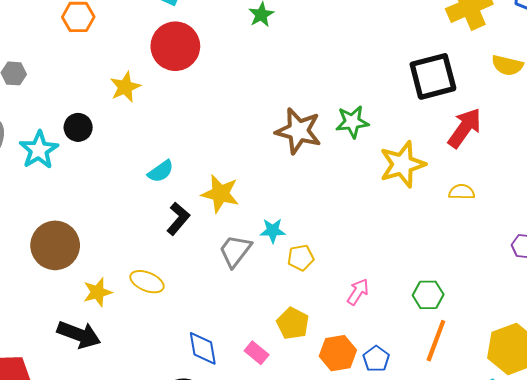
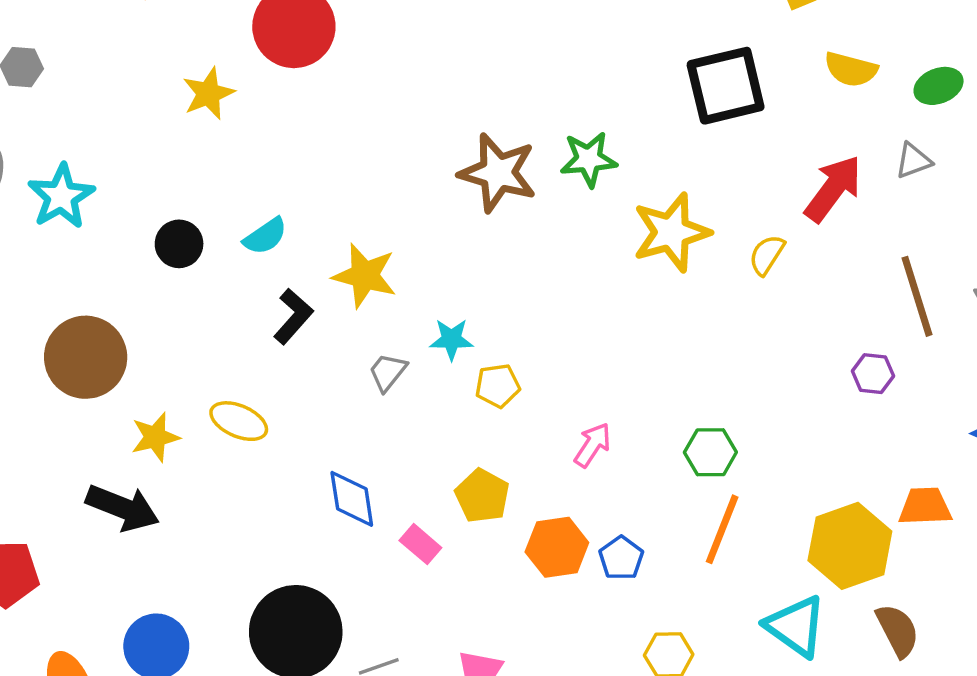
black circle: (78, 127) -> (179, 244), moved
red arrow: (465, 128) -> (833, 189), moved
yellow semicircle: (462, 192) -> (767, 255), moved, turned -60
gray trapezoid: (235, 251) -> (388, 372), size x0.7
blue diamond: (203, 348) -> (352, 499), moved

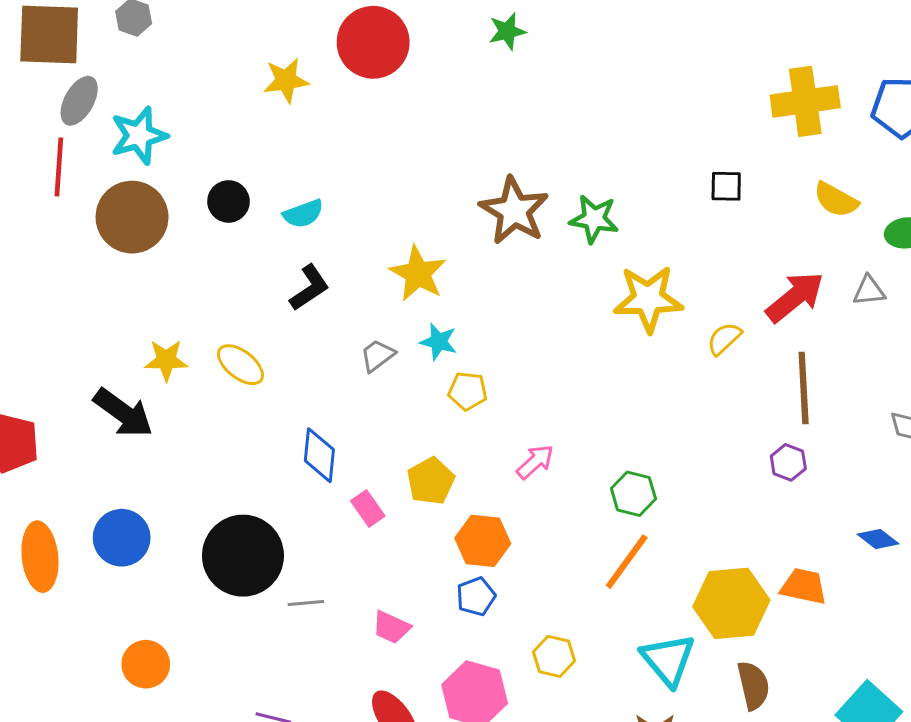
black square: (726, 86) -> (726, 186), size x0.5
yellow star: (365, 276) -> (418, 274), moved
brown line: (917, 296) -> (804, 388), moved
brown circle: (86, 357) -> (132, 217), moved
blue pentagon: (621, 558) -> (476, 596), moved

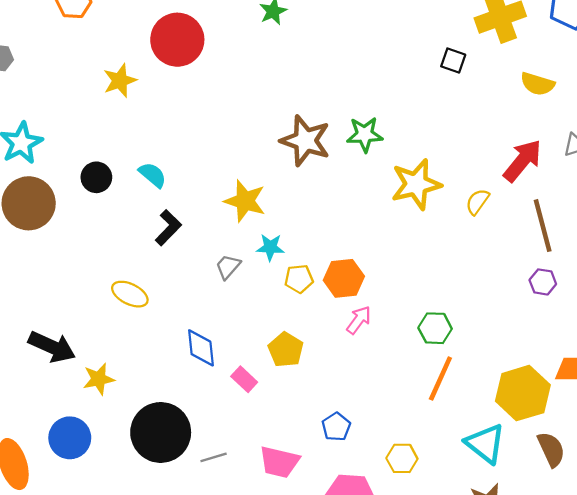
black square: (726, 186) -> (453, 60), moved, turned 30
cyan semicircle: (303, 214) -> (153, 175), turned -108
yellow star: (166, 360) -> (99, 379), moved
orange hexagon: (483, 541) -> (344, 278), moved
pink trapezoid: (391, 627) -> (279, 462), size x1.4

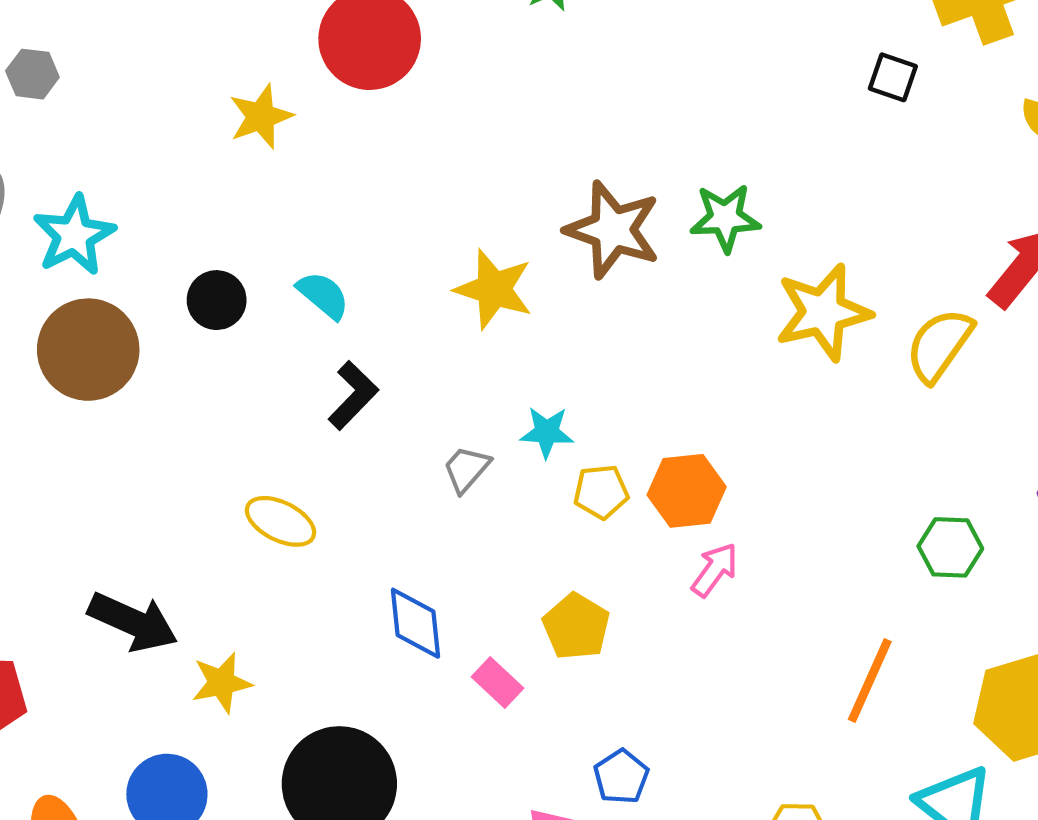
yellow star: (245, 201) -> (494, 289), moved
yellow semicircle: (477, 202) -> (939, 345), size x1.5
green hexagon: (435, 328) -> (950, 547), moved
blue pentagon: (336, 427) -> (621, 777), moved

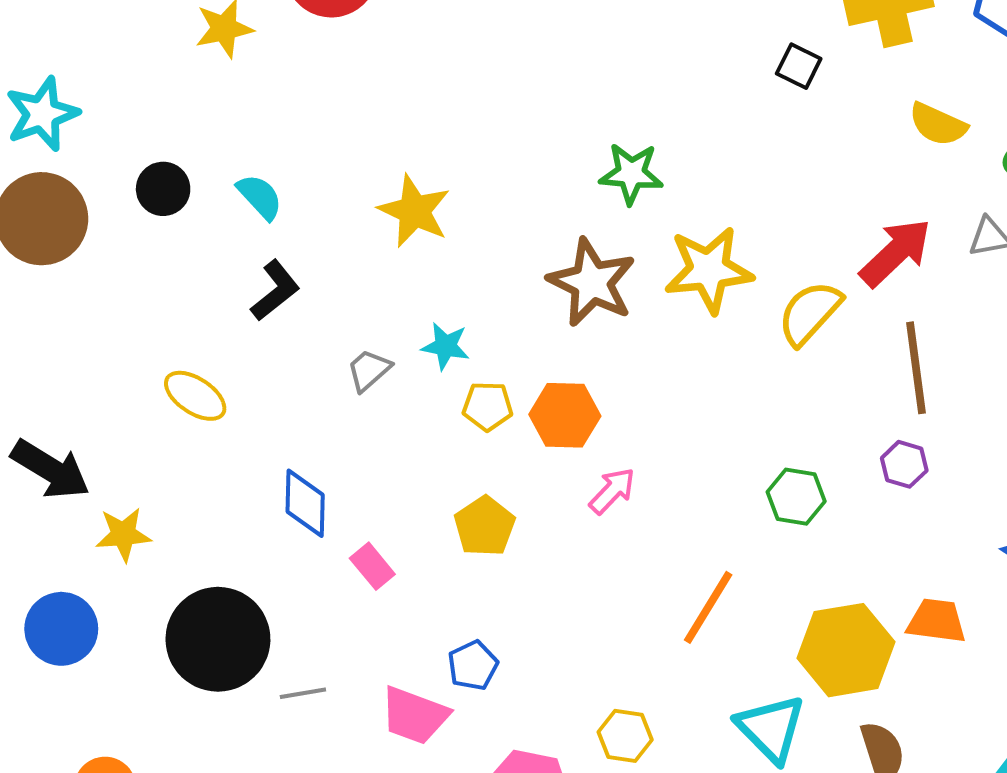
brown star: (613, 230) -> (592, 282), moved
pink arrow: (715, 570) -> (612, 491), moved
yellow pentagon: (576, 627) -> (485, 526), moved

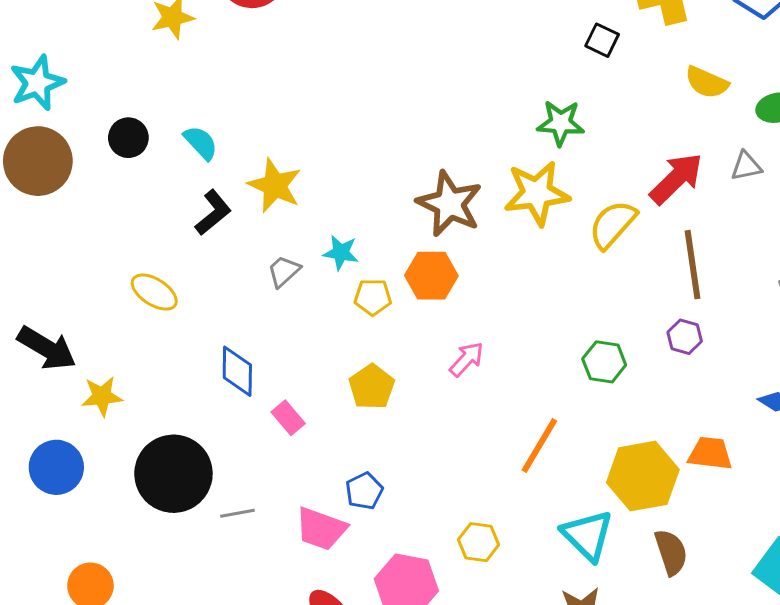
green star: (631, 174) -> (561, 123), moved
yellow star: (414, 211) -> (275, 185), moved
orange hexagon: (565, 415) -> (431, 276), moved

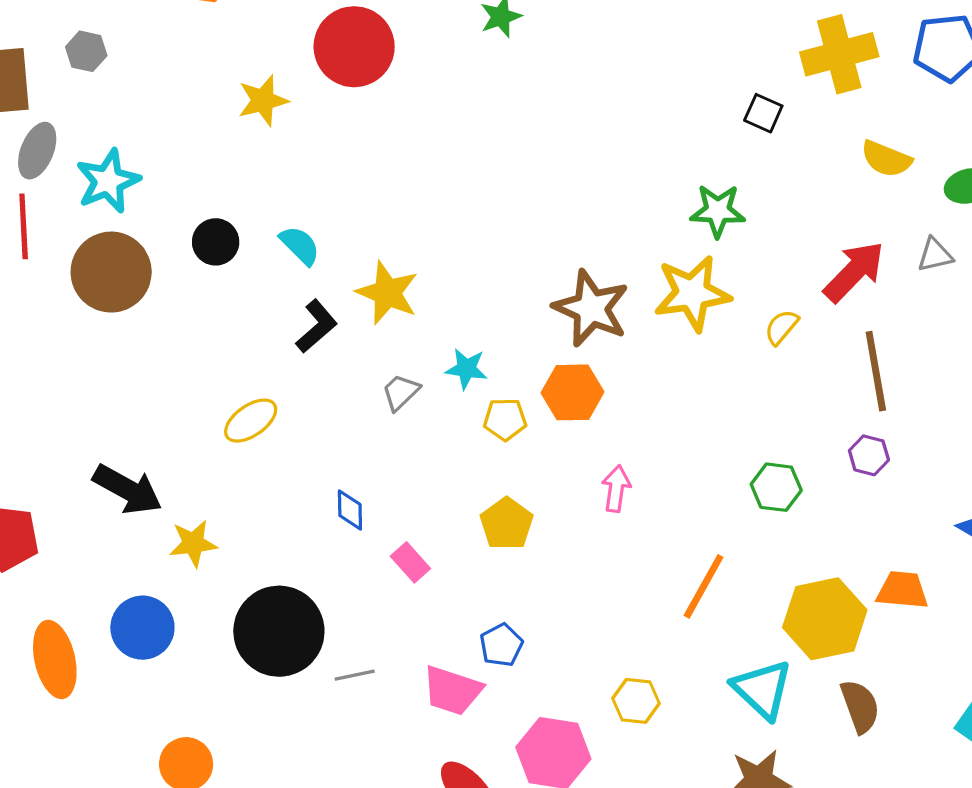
yellow semicircle: (613, 224) -> (782, 327), size x0.6
yellow ellipse: (154, 292) -> (251, 421), turned -66
pink arrow: (467, 359) -> (616, 489), turned -33
blue diamond: (237, 371) -> (350, 510), size x0.7

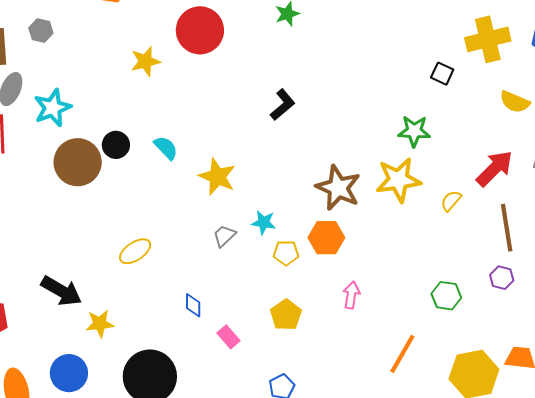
brown circle: (111, 272) -> (78, 162), moved
black L-shape: (317, 326) -> (283, 105), moved

